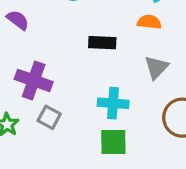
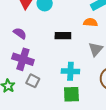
purple semicircle: (18, 20) -> (20, 33), moved

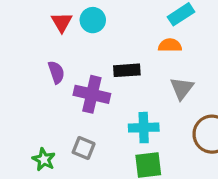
purple semicircle: (20, 33) -> (56, 72), turned 40
purple cross: (23, 59) -> (92, 94), moved

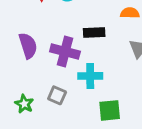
purple semicircle: (56, 72) -> (28, 46), moved, size x1.4
cyan cross: (144, 128) -> (90, 76), moved

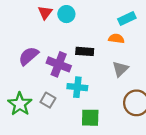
purple semicircle: (28, 46) -> (29, 56), turned -120
green star: (24, 104) -> (20, 104), size x1.5

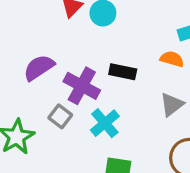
cyan cross: (77, 87) -> (105, 123), turned 36
gray square: (48, 100) -> (60, 116), moved

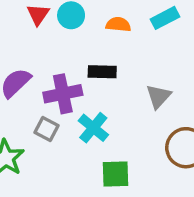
orange semicircle: (172, 59) -> (118, 24), moved
purple cross: (82, 86) -> (63, 94), turned -30

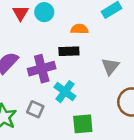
orange semicircle: (118, 24) -> (79, 29), moved
gray square: (46, 129) -> (35, 109), moved

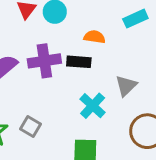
purple cross: (42, 69) -> (44, 61), moved
cyan cross: (65, 92) -> (93, 106), moved

